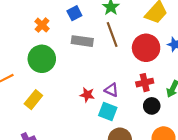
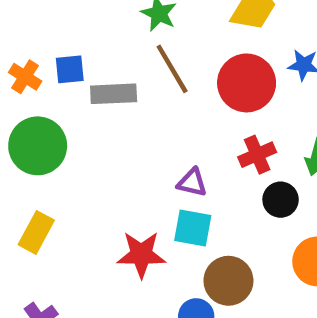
blue square: (74, 13) -> (70, 69), moved, turned 32
red star: (87, 95) -> (141, 254), moved, size x1.5

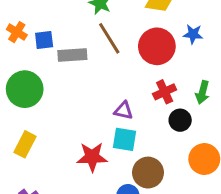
orange cross: (25, 77) -> (17, 32), moved

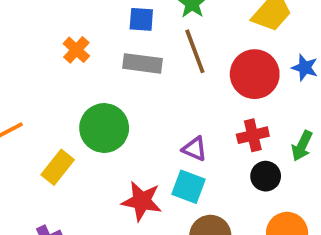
orange cross: (17, 32) -> (76, 50), moved
blue square: (44, 40) -> (141, 19), moved
green circle: (25, 89) -> (104, 128), moved

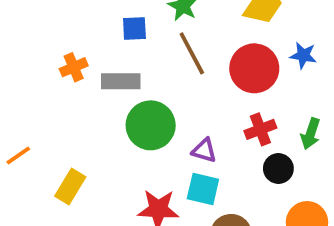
orange cross: (76, 50) -> (74, 67), turned 32
gray rectangle: (142, 63) -> (121, 81), moved
green circle: (104, 128) -> (151, 125), moved

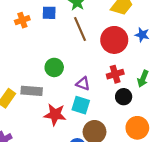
orange cross: (74, 67) -> (22, 20), moved
gray rectangle: (121, 81) -> (32, 91), moved
green circle: (151, 125) -> (54, 67), size x0.7

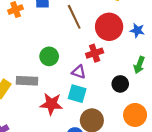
blue star: (142, 35) -> (137, 30), moved
red cross: (115, 74) -> (95, 53), moved

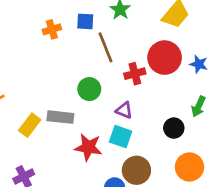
brown line: (74, 17) -> (105, 47), moved
red cross: (95, 53) -> (135, 74), moved

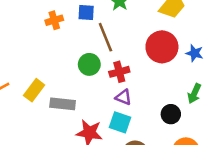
red cross: (135, 74) -> (119, 72), moved
green circle: (89, 89) -> (89, 64), moved
yellow rectangle: (30, 125) -> (34, 90), moved

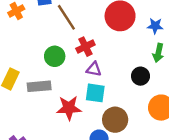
blue star: (195, 53) -> (155, 26), moved
green circle: (89, 64) -> (55, 56), moved

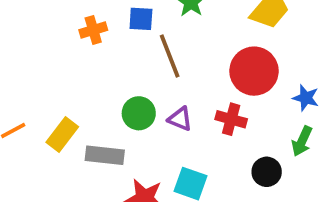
red cross: (85, 47) -> (231, 119), moved, turned 30
purple triangle: (94, 69) -> (180, 119), moved

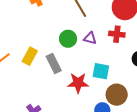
gray rectangle: (105, 155) -> (54, 64), turned 66

